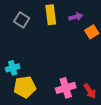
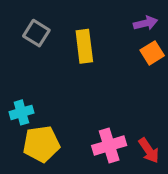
yellow rectangle: (51, 15) -> (84, 46), moved
purple arrow: (76, 17) -> (146, 23), moved

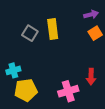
gray square: (36, 33) -> (30, 33), moved
red arrow: (149, 150) -> (91, 77), moved, turned 35

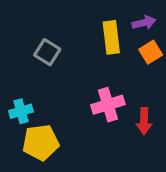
yellow rectangle: (53, 29) -> (111, 37), moved
pink cross: (68, 91) -> (108, 105), moved

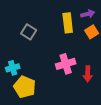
yellow pentagon: (41, 142) -> (25, 87), turned 30

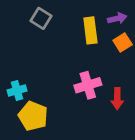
gray square: (29, 32) -> (41, 18), moved

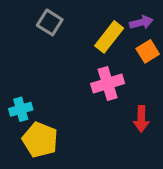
yellow rectangle: (90, 30) -> (109, 37), turned 45
pink cross: (88, 85) -> (108, 84), moved

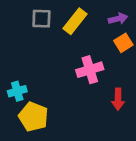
gray square: (50, 22) -> (41, 19), turned -30
yellow rectangle: (109, 37) -> (75, 21), moved

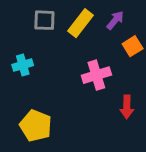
purple arrow: (118, 19) -> (115, 20), moved, turned -36
cyan cross: (17, 91) -> (23, 65), moved

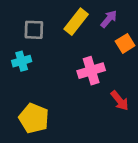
gray square: (44, 20) -> (34, 30), moved
red arrow: (127, 107) -> (120, 101), turned -40

